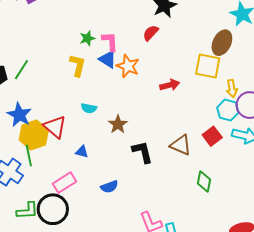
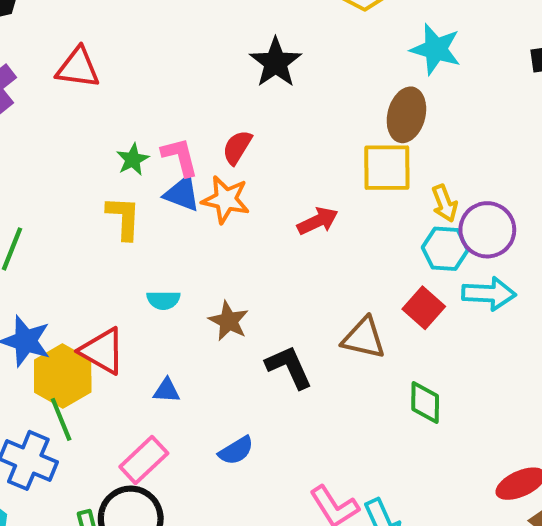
red semicircle: (151, 33) -> (237, 147), moved

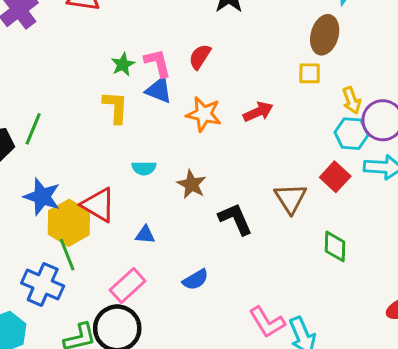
yellow square: (387, 168) -> (310, 73), size x0.6
orange star: (226, 200) -> (204, 114), moved
brown triangle: (364, 338) -> (291, 198), turned 44

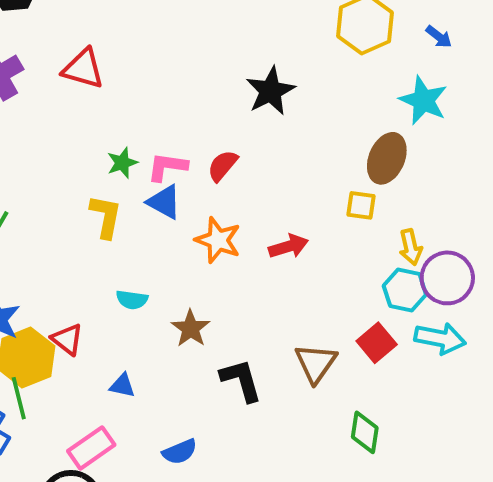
pink L-shape: (158, 63) -> (167, 167), turned -76
red triangle: (98, 205) -> (67, 339), size x0.7

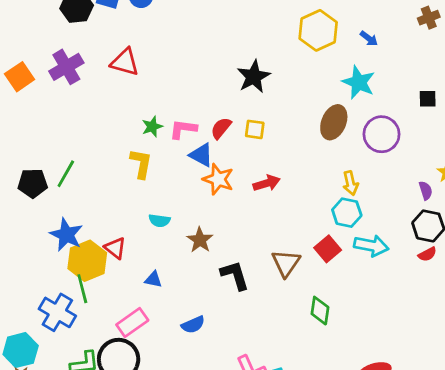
blue triangle: (164, 202) -> (201, 155), moved
yellow square: (361, 205) -> (255, 129), moved
purple circle: (447, 278) -> (382, 134), moved

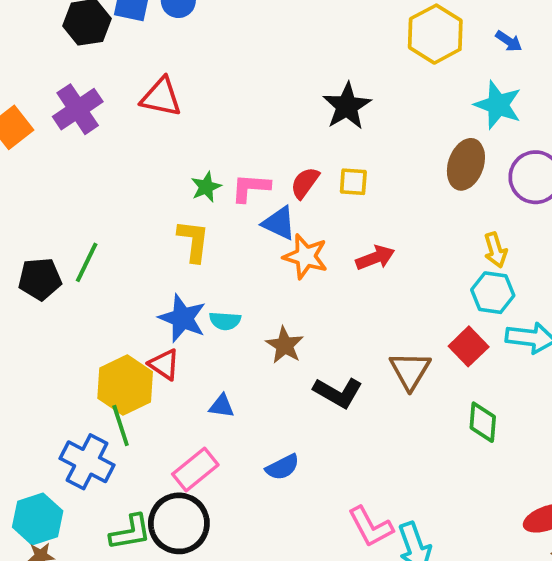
blue star: (66, 235) -> (182, 318), moved
black L-shape: (235, 275) -> (338, 393), turned 140
green diamond: (320, 311) -> (483, 422), moved

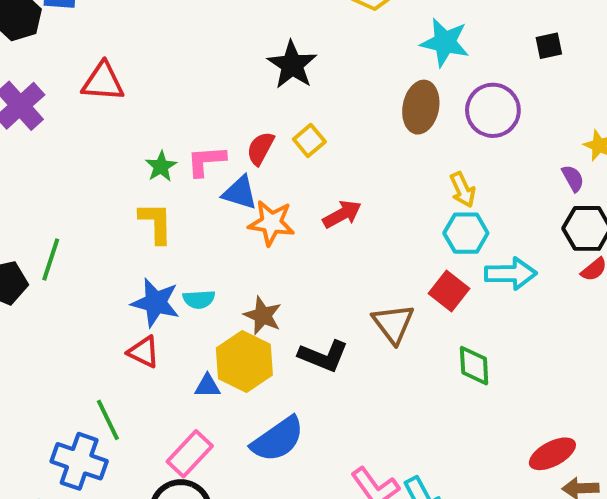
yellow square: (353, 182) -> (309, 141), turned -36
yellow hexagon: (125, 385) -> (244, 362), moved
blue semicircle: (283, 467) -> (278, 439), size x1.6

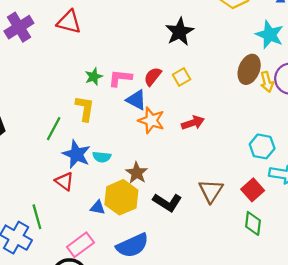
yellow arrow: (463, 190) -> (267, 82), moved
green line: (51, 259) -> (54, 129), moved
red square: (449, 291) -> (253, 190), moved

